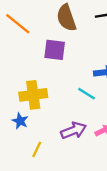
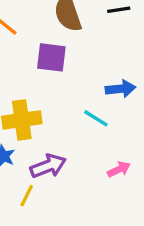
purple arrow: (74, 130) -> (48, 166), moved

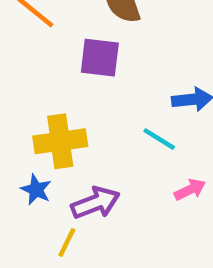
pink arrow: (119, 169) -> (190, 190), moved

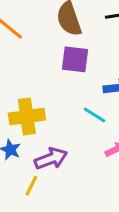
purple square: (100, 58) -> (75, 59), moved

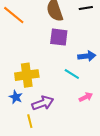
yellow line: (31, 186) -> (30, 121), turned -40

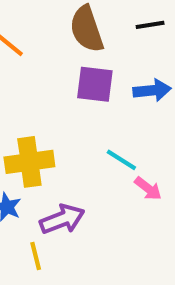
blue arrow: (87, 56) -> (152, 90), moved
pink arrow: (86, 97) -> (148, 189), moved, turned 64

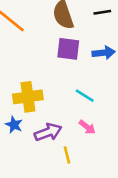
pink arrow: (148, 189) -> (87, 127), moved
yellow line: (36, 256) -> (67, 155), moved

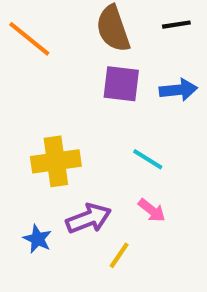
blue star: (14, 125) -> (37, 239), moved
yellow line: (67, 155) -> (119, 255), turned 48

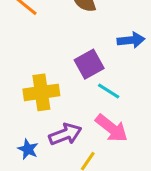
purple square: (121, 84) -> (89, 64), moved, turned -36
pink arrow: (152, 210) -> (112, 128), size x1.6

